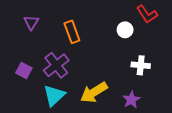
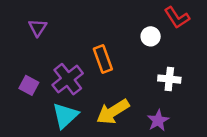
orange rectangle: (72, 32) -> (103, 59), moved

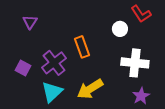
white cross: (169, 79) -> (135, 63), size x1.5
purple star: (158, 120) -> (141, 96), moved

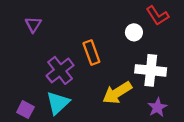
purple square: (23, 68) -> (25, 110), moved
yellow arrow: (90, 89) -> (117, 93), moved

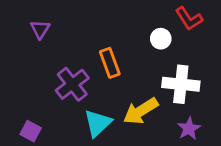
cyan triangle: (58, 103) -> (98, 123), moved

